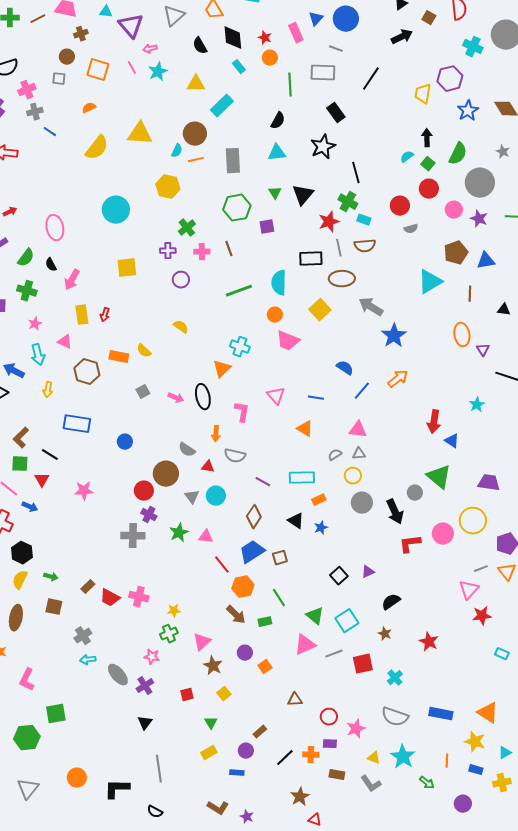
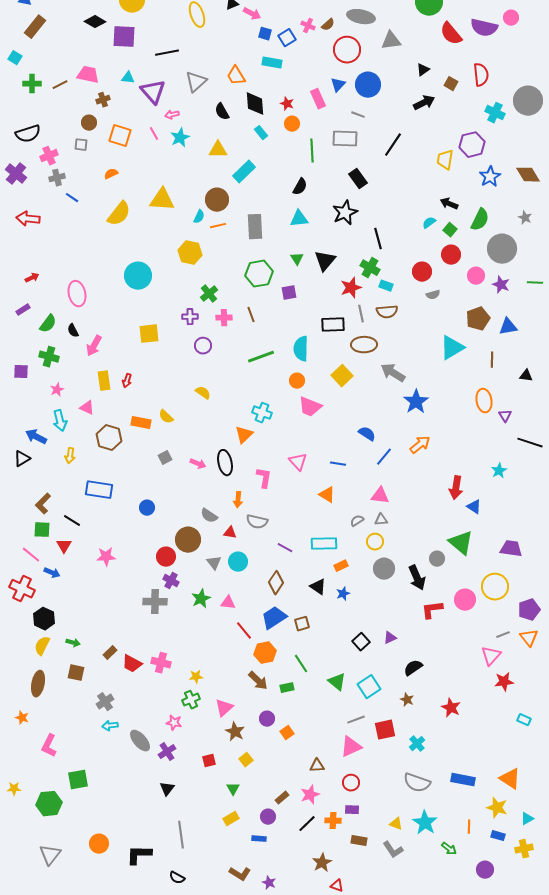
black arrow: (427, 138) -> (449, 204), turned -66
pink triangle: (305, 645) -> (351, 747), moved
pink star: (356, 729) -> (310, 795), moved

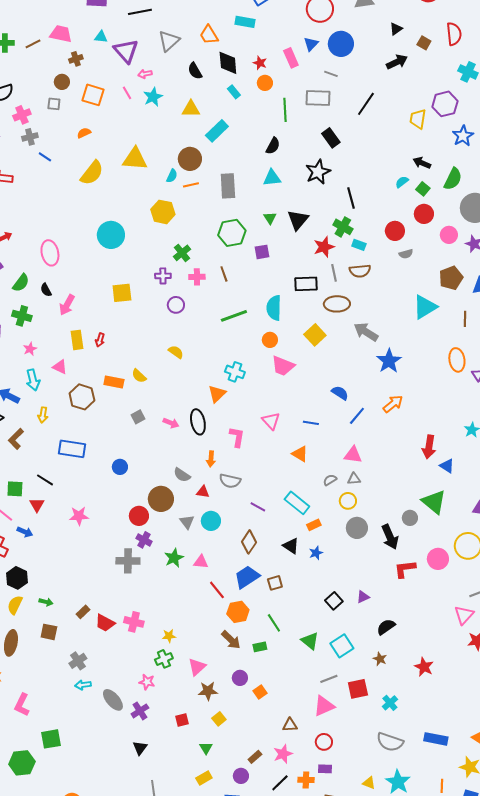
brown L-shape: (43, 504) -> (16, 439), moved
cyan rectangle: (324, 544) -> (297, 503), turned 40
brown star: (235, 732) -> (208, 691), turned -30

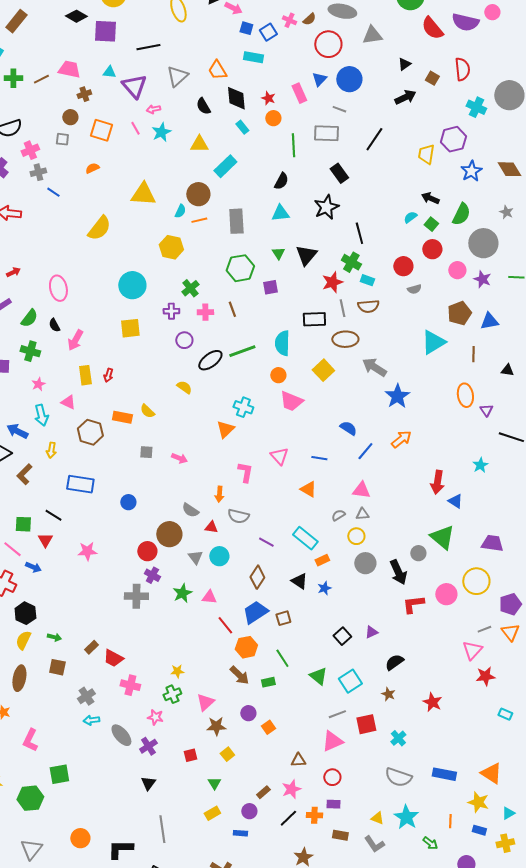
yellow semicircle: (92, 173) -> (99, 228), moved
cyan circle: (111, 235) -> (132, 285), moved
gray square: (138, 417) -> (146, 452), turned 32
black ellipse: (198, 422) -> (210, 360), moved, turned 65
pink cross: (134, 622) -> (130, 685), moved

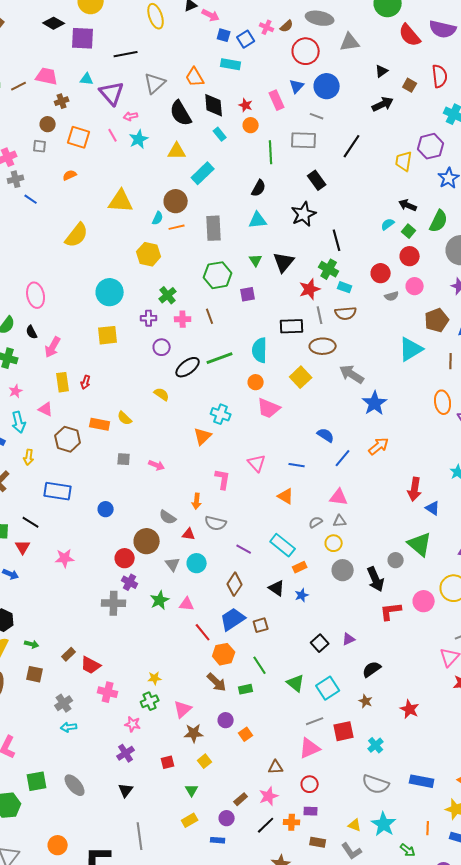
black semicircle: (203, 106) -> (181, 113), size x1.5
pink circle: (457, 270) -> (415, 286), moved
gray ellipse: (121, 735) -> (75, 785), moved

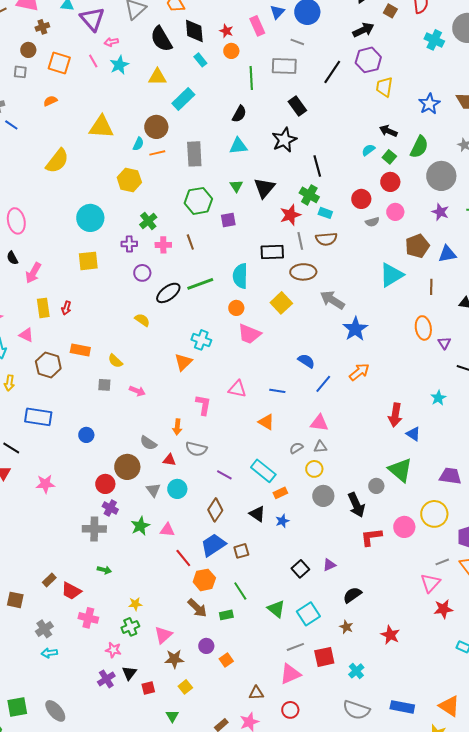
purple hexagon: (431, 146) -> (368, 60), moved
yellow semicircle: (125, 418) -> (115, 361), moved
pink triangle: (257, 463) -> (237, 389), turned -36
green arrow: (32, 644) -> (104, 570), moved
black triangle: (126, 790) -> (129, 673), moved

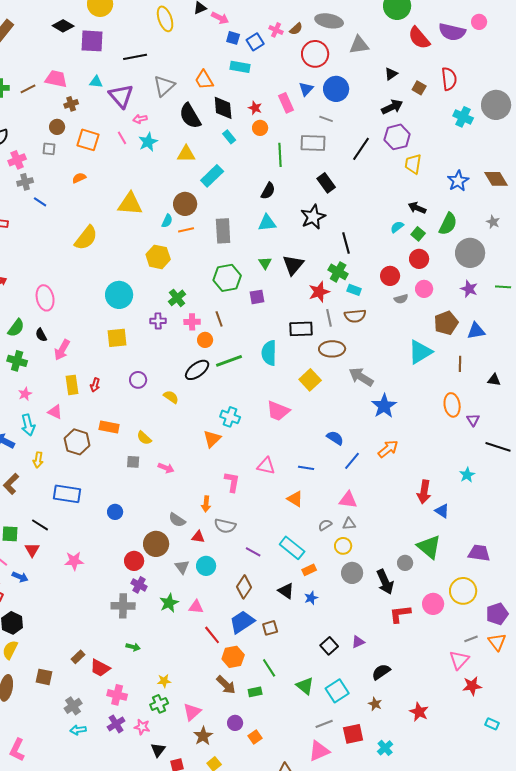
purple circle: (142, 273) -> (138, 380), moved
orange circle: (236, 308) -> (205, 340), moved
brown star: (174, 659) -> (203, 736), turned -30
purple cross: (106, 679) -> (116, 724), moved

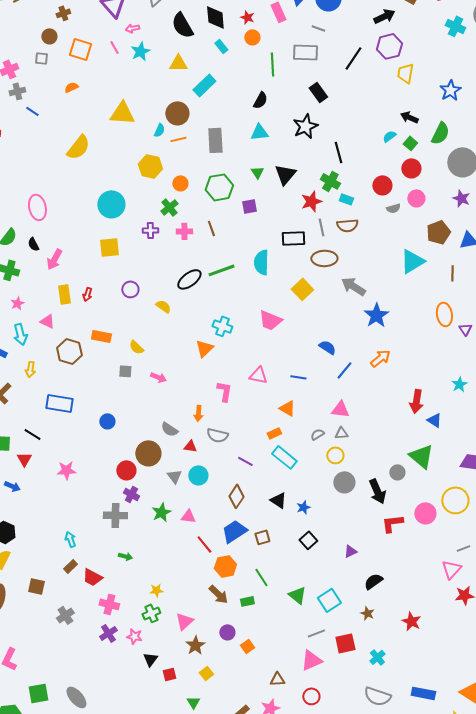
orange circle: (205, 340) -> (180, 183), moved
orange rectangle: (309, 570) -> (274, 433), moved
black square: (329, 646) -> (308, 540), moved
cyan arrow: (78, 730) -> (70, 539), moved, turned 77

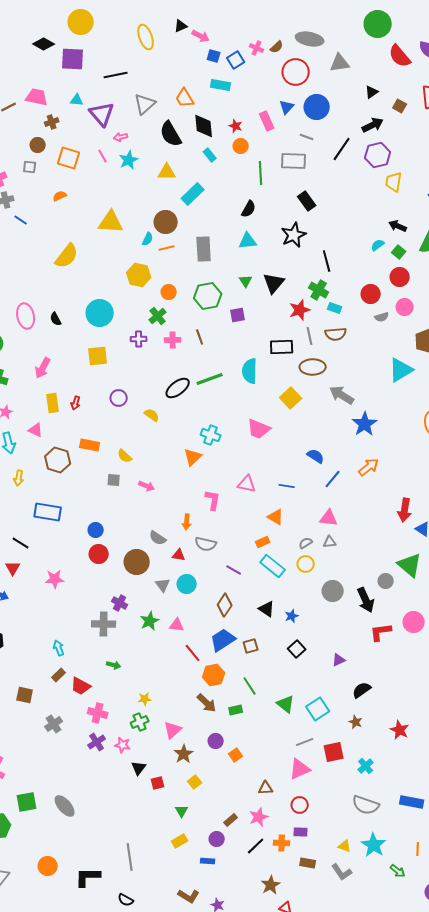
black line: (353, 58) -> (342, 149), moved
black semicircle: (33, 244) -> (56, 319), moved
yellow circle: (335, 455) -> (306, 564), moved
red circle: (126, 470) -> (99, 554), moved

